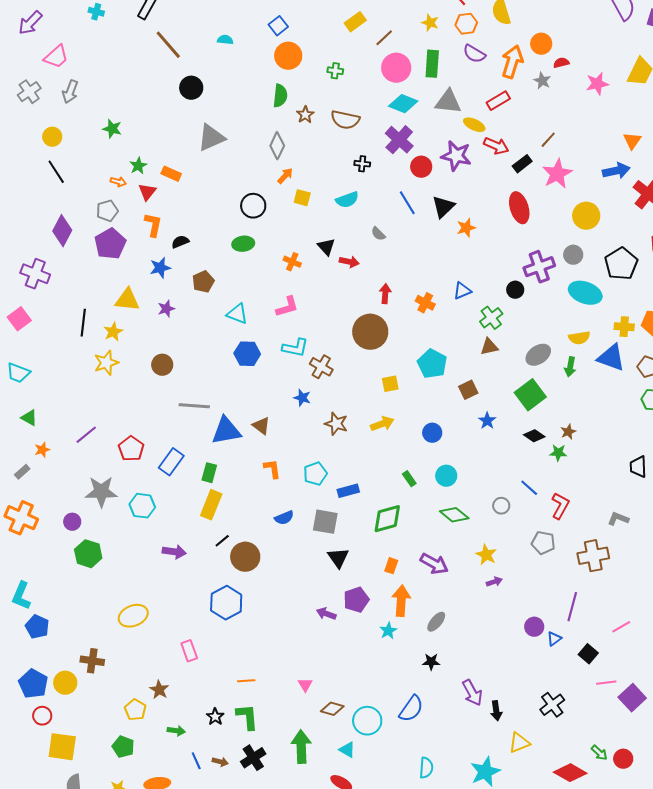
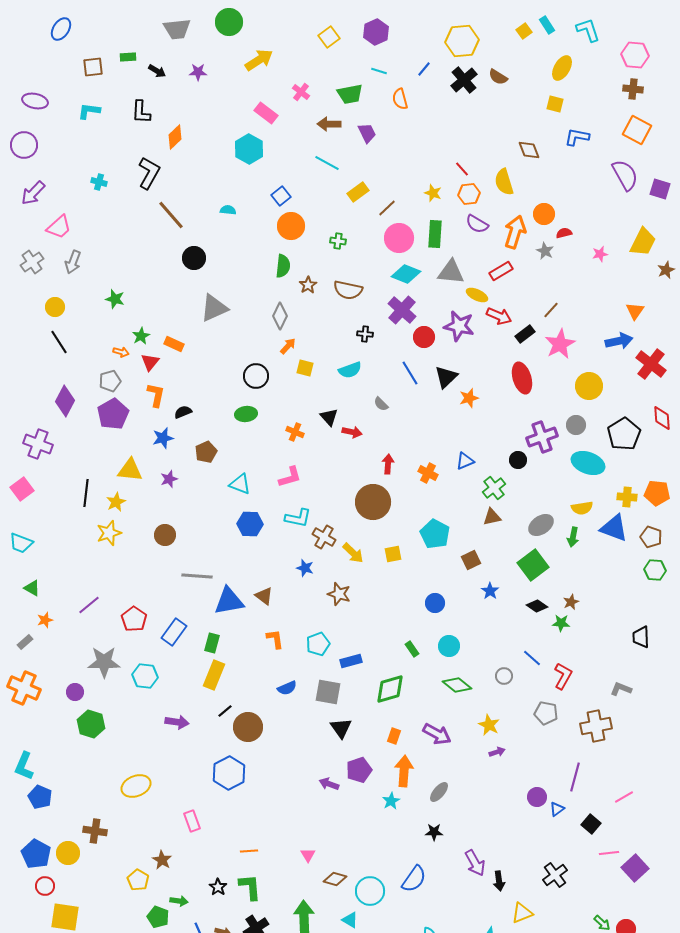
pink star: (597, 84) -> (600, 254), size x0.7
yellow arrow: (382, 424) -> (353, 553), moved, turned 65
green pentagon: (123, 747) -> (158, 917), moved

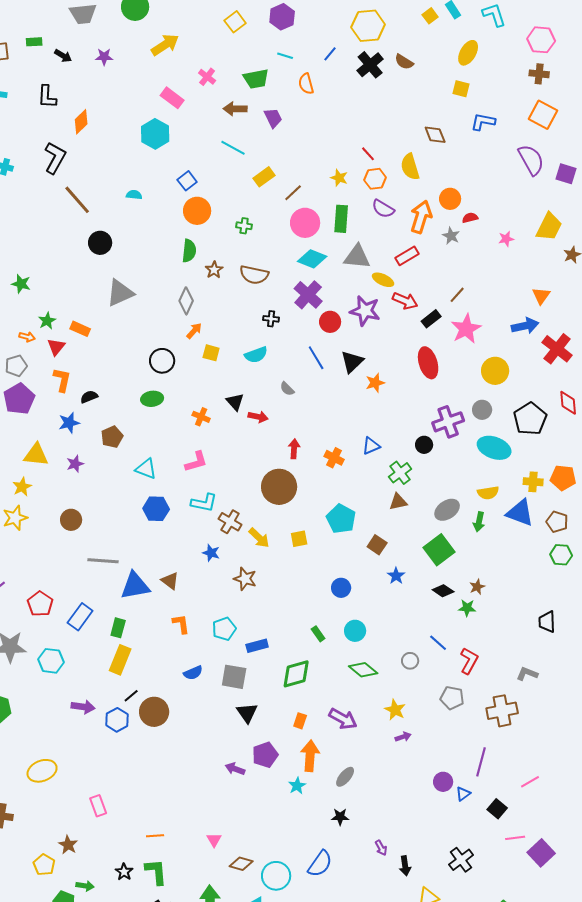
brown square: (471, 560) -> (377, 545), turned -30
blue hexagon: (229, 773) -> (117, 720), moved, size x0.7
purple arrow: (475, 863) -> (381, 848), size x0.6

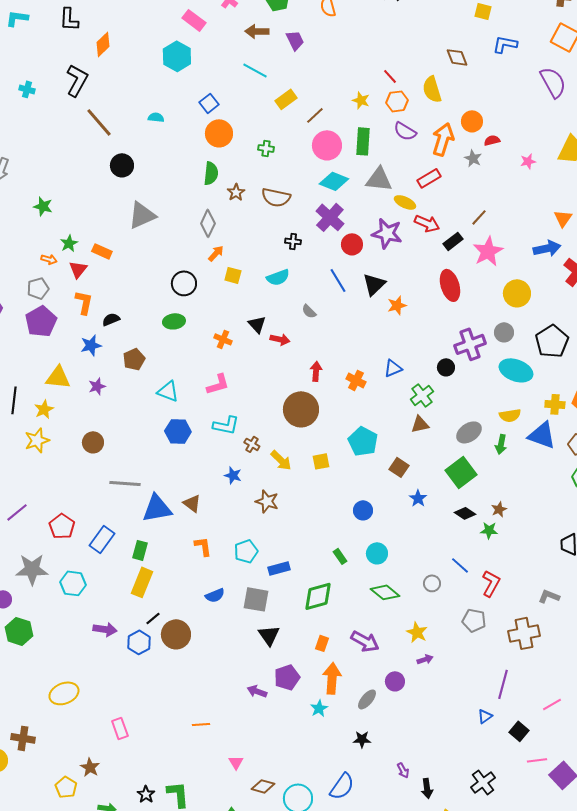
brown cross: (230, 522) -> (252, 444), size x0.7
purple circle: (443, 782) -> (395, 681), moved
orange line: (155, 836) -> (201, 724), moved

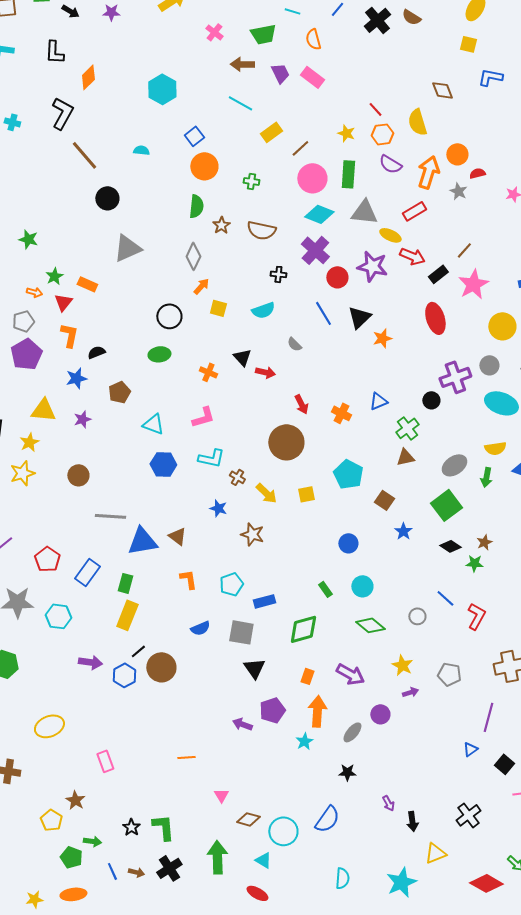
pink rectangle: (194, 20) -> (312, 77), moved
red arrow: (316, 371) -> (301, 404), turned 150
gray pentagon: (474, 620) -> (449, 674), moved

